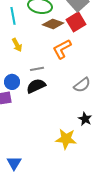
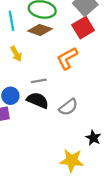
brown diamond: (53, 24) -> (40, 30), moved
gray semicircle: (82, 85) -> (68, 107), moved
black semicircle: (36, 86) -> (38, 100), turned 48

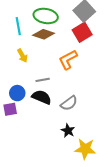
black star: (93, 138) -> (68, 131), moved
yellow star: (72, 160) -> (85, 149), moved

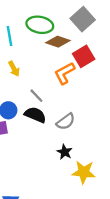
red square: (82, 32) -> (84, 56), moved
brown diamond: (44, 34) -> (58, 42), moved
gray line: (43, 80) -> (36, 96), turned 56

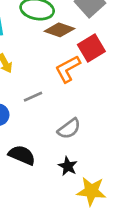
gray line: (36, 96) -> (33, 97), turned -70
black semicircle: (35, 115) -> (22, 155), moved

